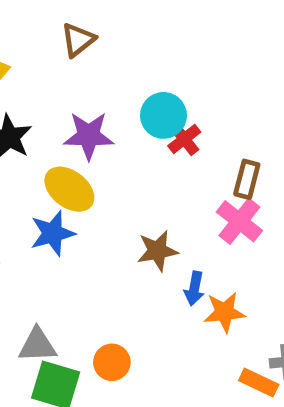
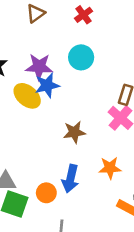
red cross: (184, 139) -> (83, 15), moved
blue star: (53, 233) -> (47, 85), moved
blue arrow: (194, 288) -> (70, 179), moved, size x1.5

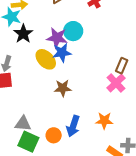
cyan circle: (81, 57) -> (73, 31), moved
brown star: (74, 132) -> (63, 88), moved

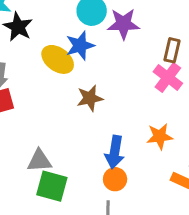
purple star: (57, 38) -> (123, 24), moved
orange circle: (54, 135) -> (115, 179), moved

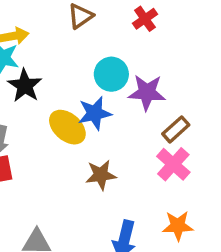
brown rectangle: (172, 50) -> (176, 129), moved, turned 30
pink cross: (168, 77) -> (173, 164), moved

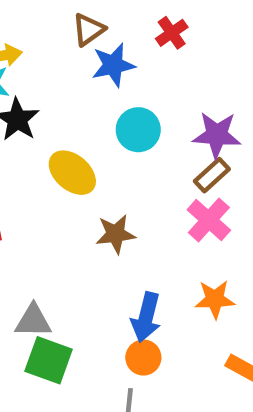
cyan circle: (111, 74) -> (138, 130), moved
purple star: (147, 92) -> (217, 135), moved
blue star: (95, 113) -> (113, 65), moved

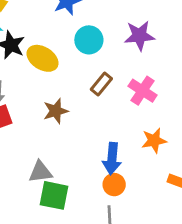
yellow ellipse: (72, 173) -> (43, 58), moved
brown rectangle: (212, 175) -> (101, 84), moved
brown star: (116, 234) -> (56, 111), moved

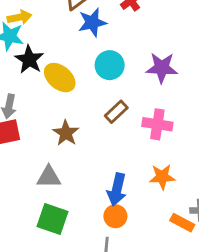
pink cross: (143, 91) -> (157, 124), turned -32
brown star: (56, 111) -> (66, 133), turned -30
gray triangle: (40, 172) -> (49, 177), moved

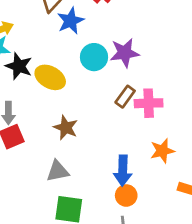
purple star: (162, 68) -> (125, 53), moved
brown rectangle: (116, 112) -> (125, 97), moved

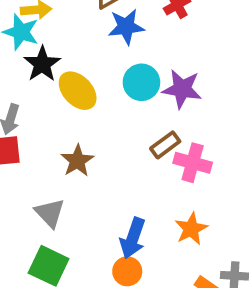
orange star: (162, 151) -> (191, 229), turned -30
gray triangle: (58, 171) -> (50, 213), turned 40

